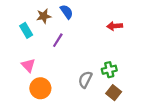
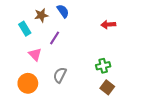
pink triangle: (28, 65) -> (35, 54), moved
gray semicircle: (85, 80) -> (60, 75), moved
orange circle: (40, 88) -> (28, 83), moved

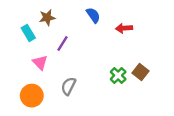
blue semicircle: (63, 11) -> (93, 15), moved
green cross: (103, 66) -> (118, 75), turned -32
brown square: (107, 87) -> (141, 72), moved

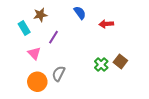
orange circle: (32, 96) -> (37, 82), moved

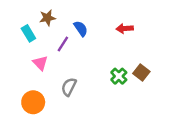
blue semicircle: (80, 13) -> (81, 29), moved
orange circle: (37, 82) -> (33, 102), moved

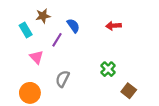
brown square: (141, 73) -> (129, 91), moved

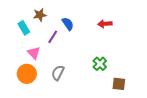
brown square: (129, 91) -> (119, 84), turned -32
orange circle: (30, 93) -> (27, 74), moved

